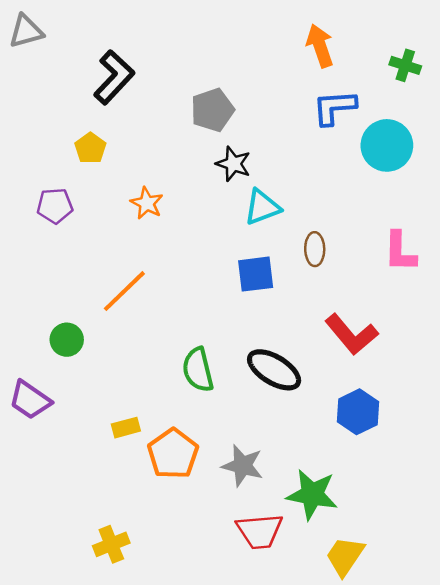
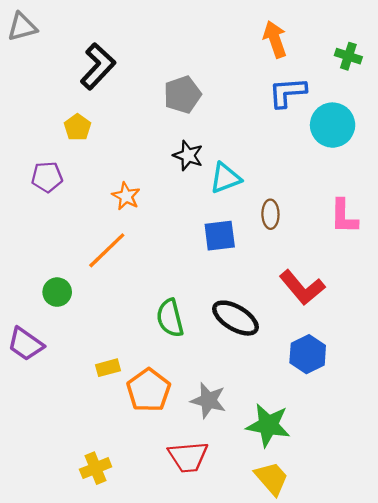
black star: (233, 164) -> (188, 155), moved
orange star: (147, 203) -> (126, 196), moved
red trapezoid: (260, 531) -> (188, 457), moved
yellow trapezoid: (345, 556) -> (272, 478), moved, turned 105

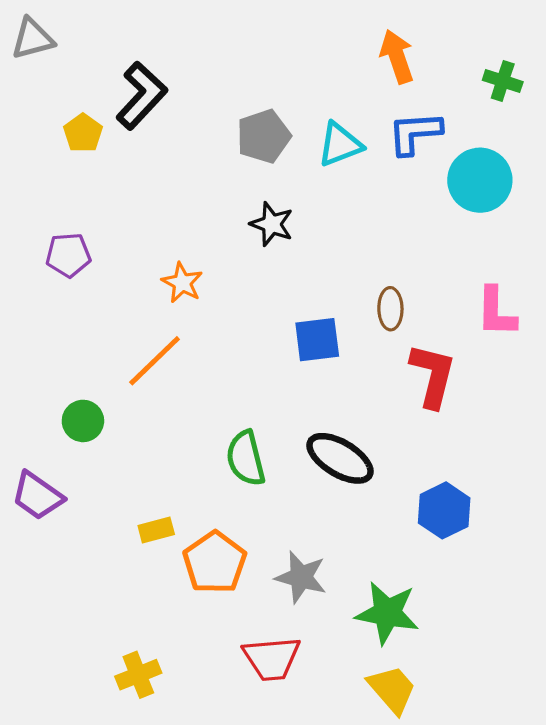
yellow pentagon: (77, 127) -> (83, 133), moved
cyan triangle: (225, 178) -> (340, 144), moved
red L-shape: (302, 288) -> (433, 375), moved, turned -126

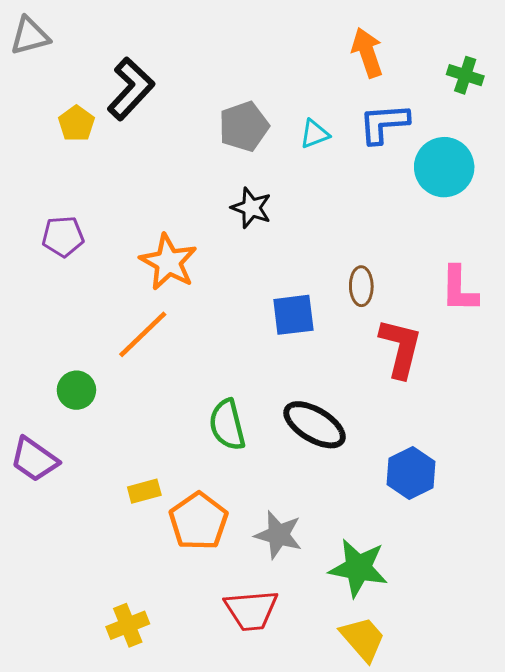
cyan triangle: (340, 144) -> (315, 134), size x0.7
orange star: (182, 283) -> (168, 262), size x1.5

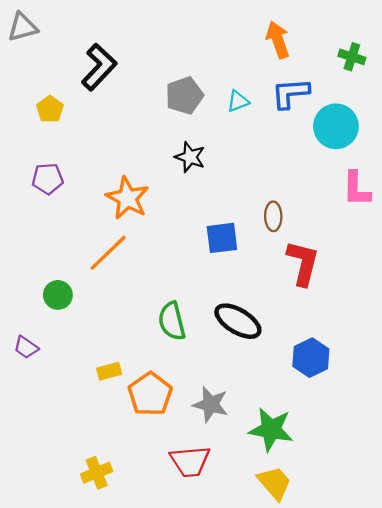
yellow pentagon: (76, 123) -> (50, 109), moved
pink L-shape: (459, 289) -> (356, 189), moved
purple trapezoid: (34, 459) -> (26, 347), size x0.7

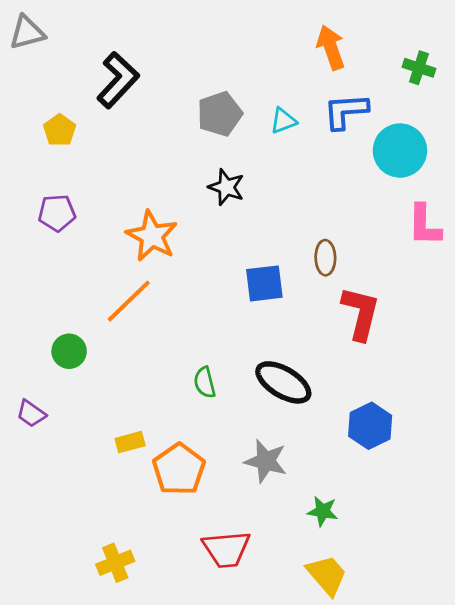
green semicircle: (172, 321) -> (205, 382), size x0.7
gray star: (211, 404) -> (266, 461), moved
green star: (271, 429) -> (323, 511), size x0.6

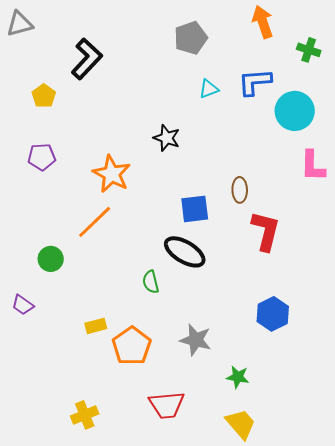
orange arrow: (331, 47) -> (263, 22), moved
gray pentagon: (220, 114) -> (191, 38), moved
black ellipse: (283, 382) -> (185, 252), moved

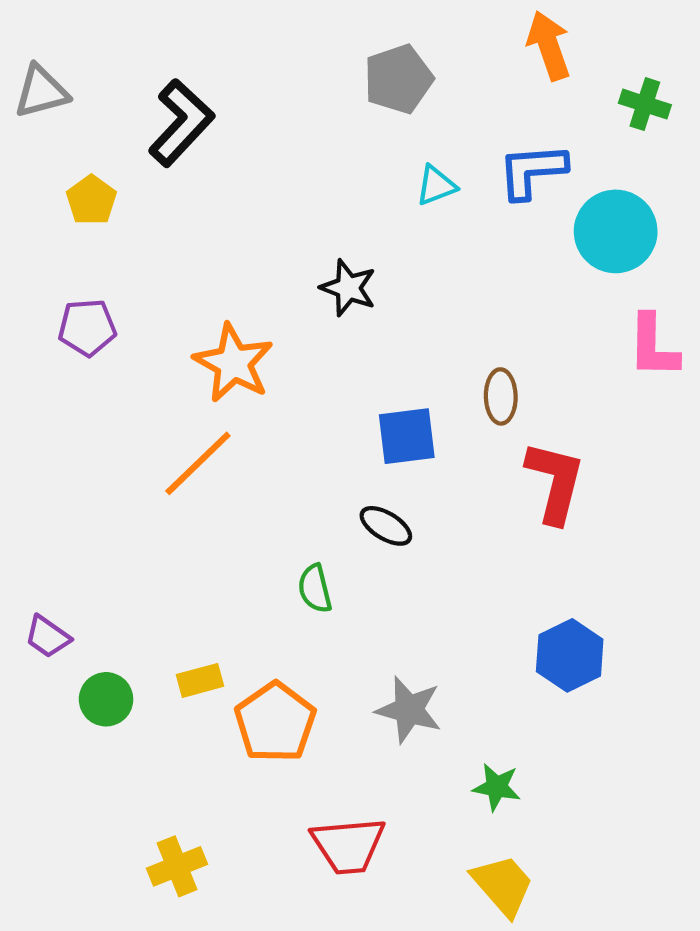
gray triangle: (20, 24) -> (41, 92), moved
black ellipse: (185, 252) -> (386, 526), size x0.6
green circle: (51, 259) -> (106, 699), moved

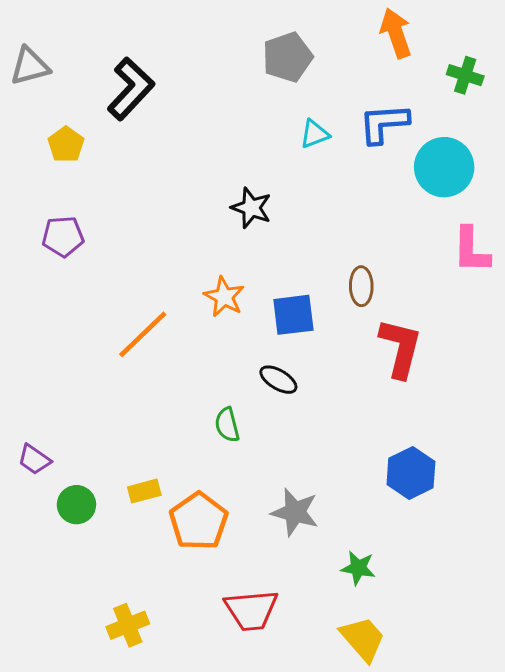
orange star: (233, 363) -> (224, 297), moved, size x0.7

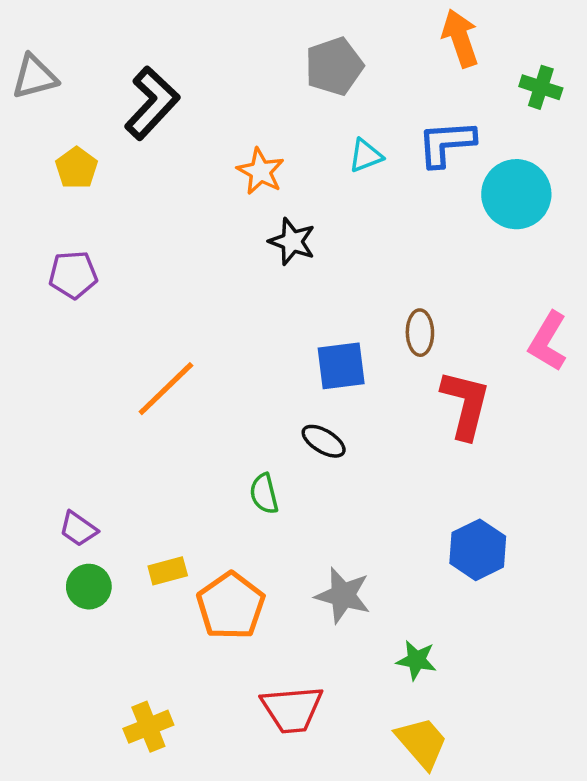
pink L-shape: (471, 250) -> (548, 341), moved, turned 30
orange star: (224, 297) -> (261, 171), moved
purple trapezoid: (34, 459) -> (78, 529), moved

